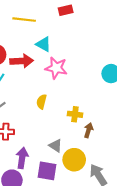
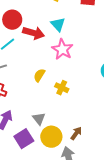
yellow cross: (75, 114) -> (62, 88), moved
brown arrow: (88, 130) -> (76, 133), moved
purple square: (47, 171) -> (24, 139), turned 30

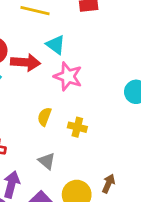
gray triangle: (39, 119) -> (47, 161), moved

